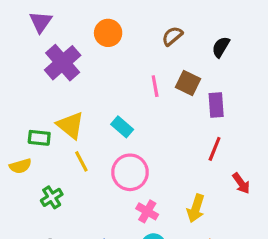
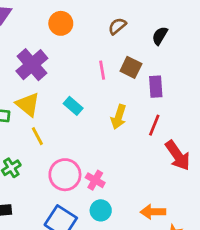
purple cross: (63, 63) -> (32, 65), moved
pink circle: (130, 172) -> (65, 175), moved
red arrow: (241, 183) -> (178, 155), size x1.6
yellow arrow: (196, 208) -> (119, 117), moved

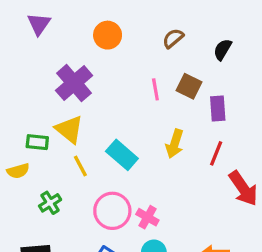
cyan rectangle: (73, 106) -> (122, 155), moved, size x1.4

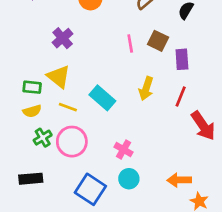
purple cross: (74, 83) -> (63, 38), size x0.7
yellow line: (80, 166) -> (68, 107), turned -42
yellow semicircle: (18, 171) -> (32, 111), moved
pink circle: (112, 211) -> (72, 142), moved

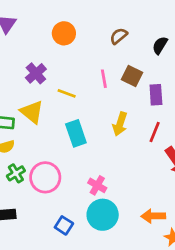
cyan rectangle: (102, 98) -> (76, 133), turned 30
yellow line: (68, 107) -> (67, 93), moved
cyan circle: (129, 179) -> (103, 215), size x1.5
blue square: (90, 189) -> (64, 225), size x0.6

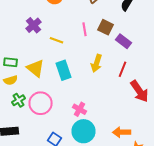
purple rectangle: (156, 95) -> (124, 41), turned -49
yellow triangle: (32, 112) -> (36, 68), moved

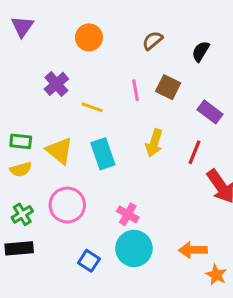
purple rectangle: (124, 41) -> (210, 112), moved
green cross: (18, 100) -> (22, 214), moved

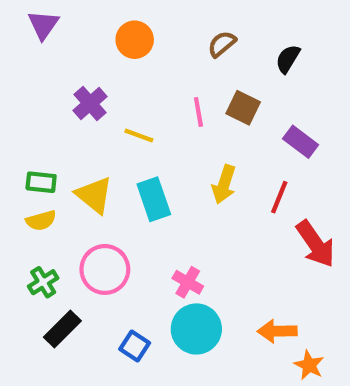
black rectangle: (19, 248) -> (62, 329), moved, turned -40

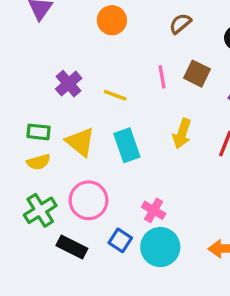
purple cross: (90, 104) -> (69, 84), moved
green cross: (43, 282) -> (40, 210), size x1.4
black rectangle: (62, 329) -> (72, 247), moved, turned 72
blue square: (135, 346) -> (120, 240), moved

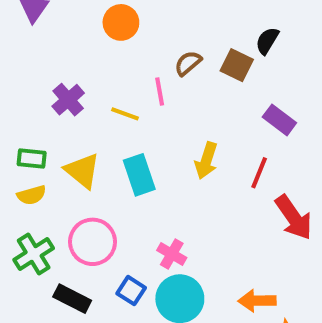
brown semicircle: (180, 24) -> (188, 63), moved
brown square: (197, 74) -> (237, 65), moved
pink line: (162, 77) -> (160, 92), moved

